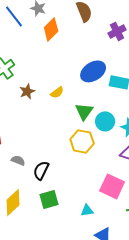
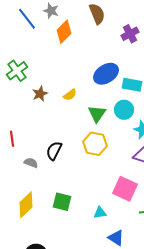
cyan circle: (105, 121) -> (124, 110), moved
black semicircle: (41, 170) -> (54, 151), moved
green square: (49, 199) -> (62, 202), turned 30

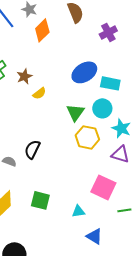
brown star: (40, 94) -> (24, 76), moved
yellow semicircle: (70, 95) -> (39, 93), moved
yellow hexagon: (95, 144) -> (87, 137), moved

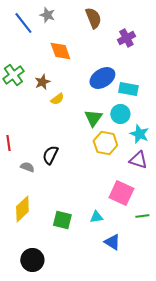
orange diamond: (42, 30) -> (60, 51), moved, turned -65
green square: (40, 200) -> (62, 220), moved

